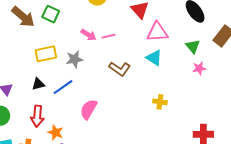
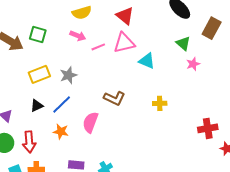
pink triangle: (157, 32) -> (124, 43), moved
pink arrow: (88, 35) -> (78, 36), moved
brown L-shape: (120, 69) -> (114, 98), moved
red arrow: (37, 116) -> (29, 142), moved
orange star: (55, 133) -> (61, 132), moved

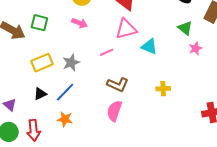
pink line: (98, 47) -> (107, 52), moved
pink semicircle: (90, 122) -> (114, 111), moved

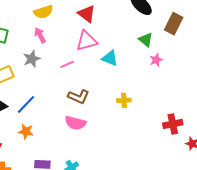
pink arrow: (80, 23) -> (40, 35), turned -140
gray star: (71, 63) -> (32, 59), moved
pink semicircle: (114, 111) -> (75, 123), turned -95

